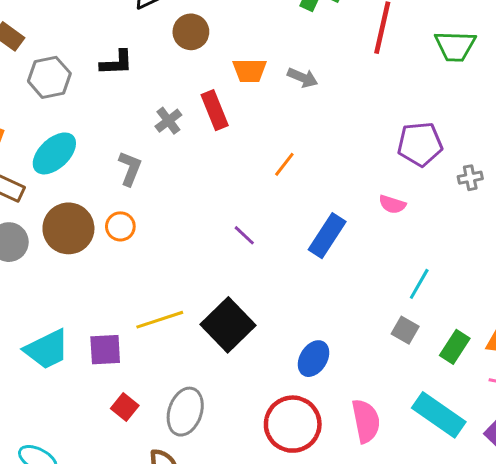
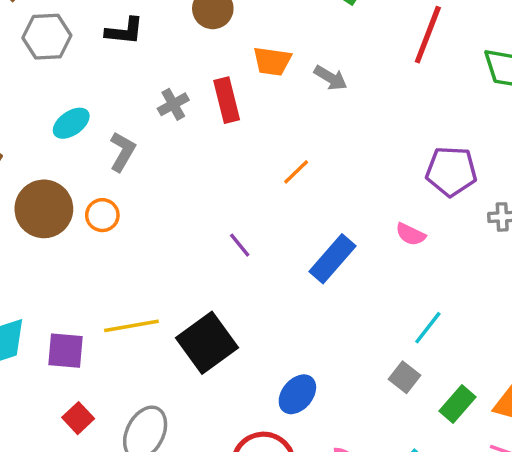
cyan ellipse: (54, 153) -> (71, 123), moved, size x0.7

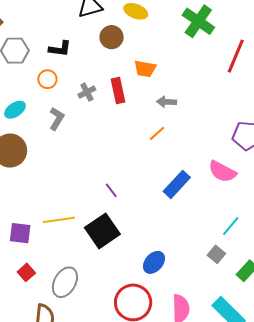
gray arrow: (331, 78) -> (167, 102), moved, turned 150
cyan ellipse: (71, 123) -> (15, 110), moved
orange circle: (102, 215) -> (47, 79), moved
pink semicircle: (411, 234) -> (222, 172), size x1.6
purple line: (240, 245) -> (111, 190), moved

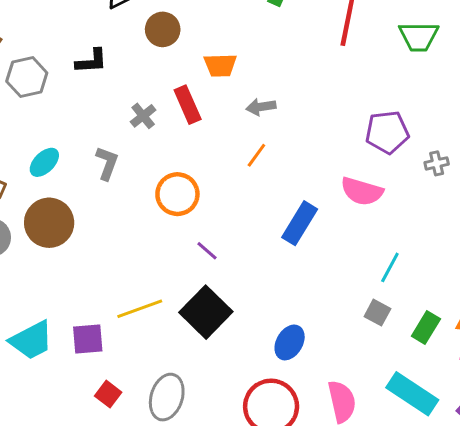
orange circle: (47, 79) -> (177, 194), moved, size x1.5

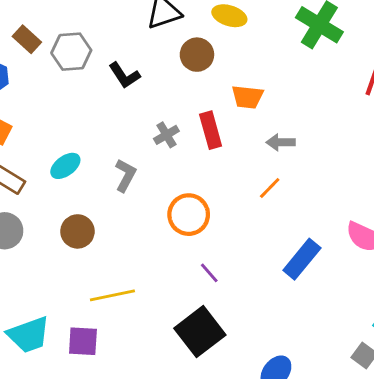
black L-shape: (91, 61) -> (124, 75), turned 52
gray hexagon: (27, 77) -> (71, 52), moved
brown circle: (49, 223) -> (77, 231), moved, size x0.7
yellow line: (140, 309) -> (112, 295), moved

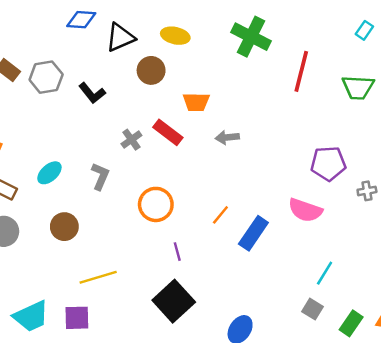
red rectangle: (211, 130) -> (168, 132), turned -32
orange line: (270, 188) -> (220, 215), moved
purple line: (209, 273) -> (177, 252), turned 30

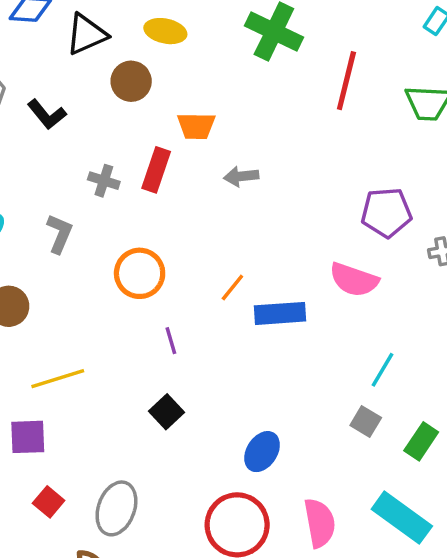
red rectangle: (168, 132) -> (156, 170), turned 72
gray cross: (131, 140) -> (104, 181), turned -36
blue rectangle: (253, 233) -> (280, 313), turned 52
black square: (174, 301) -> (166, 412), size x0.6

